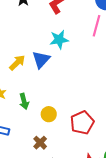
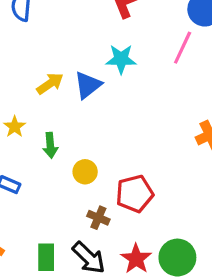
brown cross: (40, 143) -> (98, 218), moved, turned -32

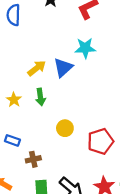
green arrow: (50, 145) -> (40, 97), moved
brown cross: (98, 218) -> (33, 159), moved, turned -32

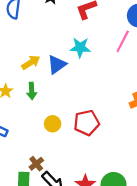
red pentagon: (100, 141) -> (87, 123), moved
brown cross: (33, 159) -> (36, 164), moved, turned -32

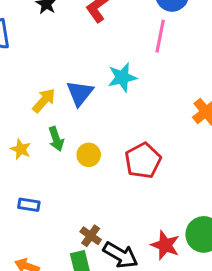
cyan star: (80, 48) -> (122, 77), moved
yellow circle: (53, 124) -> (89, 155), moved

